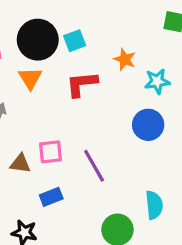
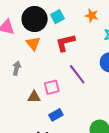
orange star: (125, 59) -> (92, 16), moved
purple line: (94, 166) -> (77, 74), moved

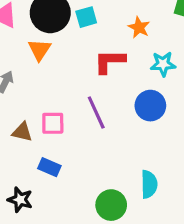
red L-shape: (65, 43) -> (110, 61), moved
blue rectangle: (56, 115) -> (49, 167), turned 40

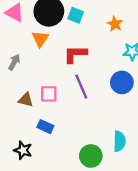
cyan square: (86, 17) -> (76, 15), turned 35
red L-shape: (110, 61) -> (75, 54), moved

